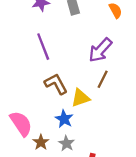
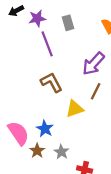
purple line: (43, 47) -> (47, 44), moved
brown L-shape: (56, 84) -> (51, 82), moved
blue star: (64, 119) -> (45, 129), moved

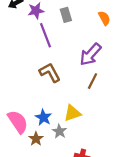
yellow triangle: (75, 109) -> (72, 113), moved
gray star: (61, 152) -> (59, 131), moved

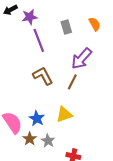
gray rectangle: (66, 15) -> (66, 27), moved
brown line: (93, 81) -> (72, 82), moved
gray star: (59, 131) -> (48, 141), moved

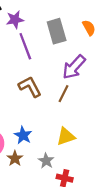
gray rectangle: (66, 27) -> (57, 31), size x1.5
yellow triangle: (64, 114) -> (66, 136), moved
gray star: (48, 141) -> (46, 161), moved

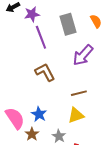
brown line: (64, 94) -> (79, 93), moved, turned 49

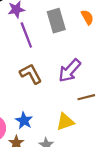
purple arrow: (83, 55) -> (70, 71), moved
brown line: (79, 93) -> (86, 97), moved

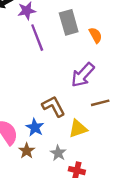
orange semicircle: (87, 17) -> (96, 35), moved
brown L-shape: (31, 74) -> (54, 106), moved

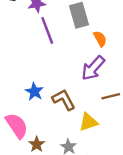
orange semicircle: (96, 35) -> (100, 39), moved
blue star: (35, 127) -> (34, 92), moved

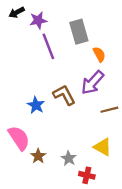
brown L-shape: (64, 100) -> (64, 95), moved
yellow triangle: (88, 122) -> (103, 147), moved, turned 48

